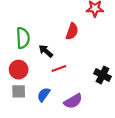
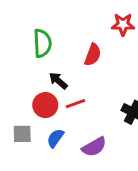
green semicircle: (23, 38) -> (42, 43), moved
red circle: (19, 70) -> (45, 105), moved

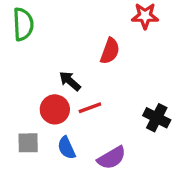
green semicircle: (42, 43) -> (23, 24), moved
blue semicircle: (55, 138) -> (67, 148), turned -60

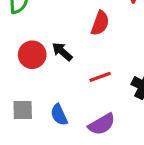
red line: (90, 108) -> (100, 77), moved
red circle: (55, 109) -> (32, 55), moved

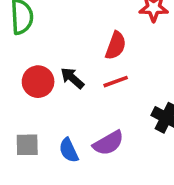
red line: (100, 77) -> (116, 82), moved
purple semicircle: (102, 124) -> (108, 143), moved

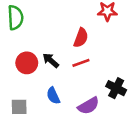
purple semicircle: (108, 143) -> (88, 106), moved
blue semicircle: (69, 150) -> (53, 96), moved

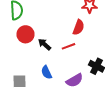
red semicircle: (81, 38) -> (78, 27), moved
red circle: (27, 63) -> (26, 34), moved

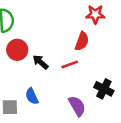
blue semicircle: (46, 72) -> (32, 96), moved
purple semicircle: (74, 80) -> (77, 106), turned -90

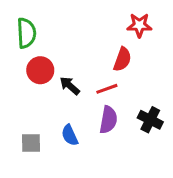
blue semicircle: (32, 96) -> (70, 135), moved
purple semicircle: (77, 106) -> (108, 120), moved, turned 40

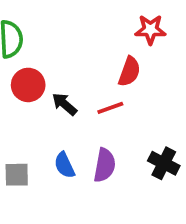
purple semicircle: (108, 120) -> (105, 165), moved
black cross: (150, 120) -> (164, 163), moved

